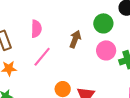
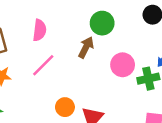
green circle: (103, 23) -> (102, 23), moved

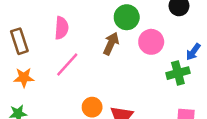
pink circle: (123, 65) -> (151, 42), moved

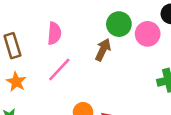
pink circle: (151, 42) -> (148, 34), moved
orange star: (24, 78) -> (16, 82), turned 30

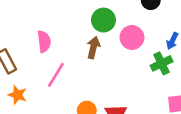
pink circle: (148, 34) -> (132, 37), moved

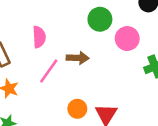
brown arrow: (93, 48) -> (78, 58), moved, turned 75

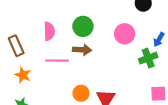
green circle: (100, 19) -> (83, 26), moved
pink line: (49, 71) -> (57, 61), turned 55

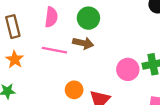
pink circle: (125, 34) -> (128, 69), moved

